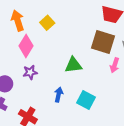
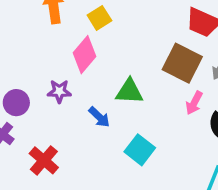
pink diamond: (26, 46) -> (85, 55), moved
blue arrow: (59, 95) -> (99, 117), moved, turned 112

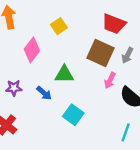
yellow square: (99, 18) -> (59, 26), moved
purple star: (59, 91) -> (14, 88), moved

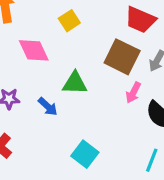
pink diamond: (32, 50) -> (34, 50), turned -65
cyan square: (73, 115) -> (85, 154), moved

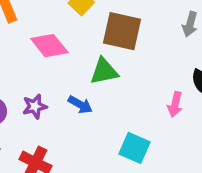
brown square: (122, 57) -> (122, 31), moved
pink arrow: (133, 93) -> (175, 104), moved

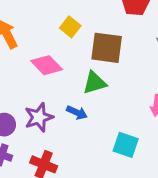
purple star: (35, 106) -> (39, 117), size x1.4

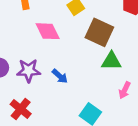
green triangle: (94, 83) -> (111, 61), moved

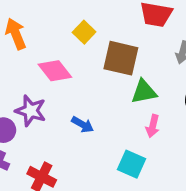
purple star: (29, 71) -> (31, 111), moved, turned 30
pink arrow: (125, 90) -> (153, 126), moved

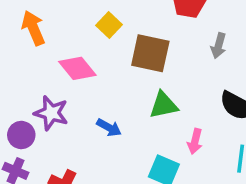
green triangle: (144, 92) -> (164, 105), moved
pink arrow: (153, 126) -> (195, 141), moved

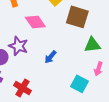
green triangle: (164, 105) -> (92, 45), moved
blue arrow: (109, 127) -> (50, 57), turned 96

